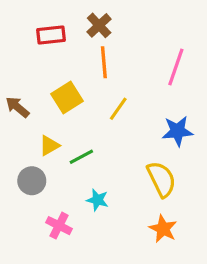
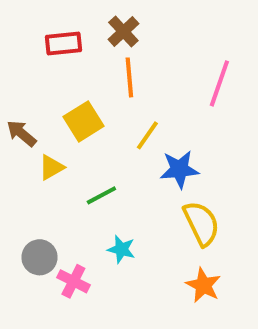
blue star: (178, 131) -> (179, 169), moved
yellow triangle: (49, 146) -> (51, 167), moved
gray circle: (32, 181) -> (40, 257), moved

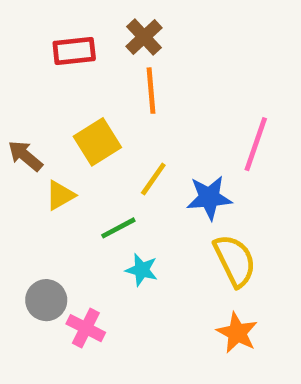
pink line: (219, 83) -> (256, 144), moved
yellow line: (147, 135) -> (153, 179), moved
cyan star: (121, 249) -> (142, 270), moved

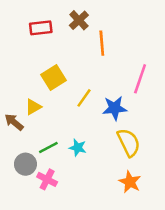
orange line: (151, 91) -> (102, 43), moved
brown arrow: (25, 156) -> (14, 122), moved
green line: (118, 228) -> (48, 148), moved

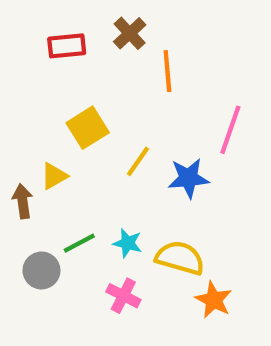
brown arrow: (14, 122) -> (23, 201), turned 42
yellow semicircle: (129, 142) -> (180, 258), moved, turned -48
pink cross: (47, 179) -> (123, 296), moved

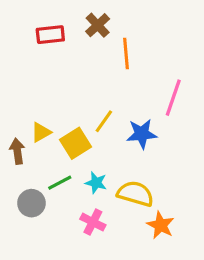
yellow square: (88, 128) -> (76, 143), moved

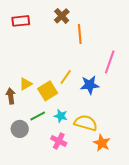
red rectangle: (50, 35) -> (21, 21), moved

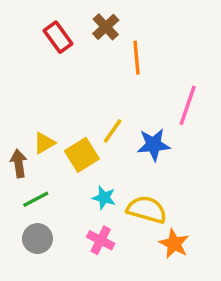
red rectangle: (21, 21) -> (58, 37), moved, turned 60
green line: (38, 116) -> (36, 199), moved
gray circle: (20, 129) -> (37, 239), moved

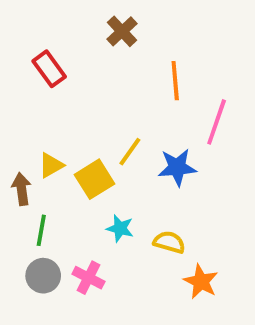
red rectangle: (58, 37) -> (49, 69), moved
orange line: (136, 58) -> (175, 81), moved
green line: (36, 199) -> (41, 230), turned -52
yellow semicircle: (147, 210) -> (169, 242), size x0.7
pink cross: (101, 240) -> (89, 278), moved

